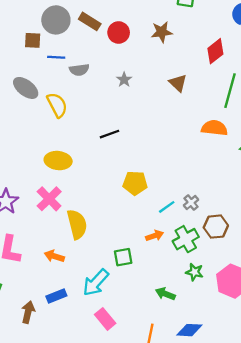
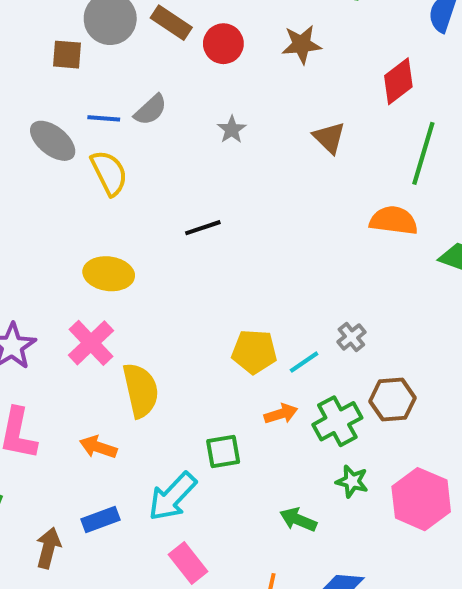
blue line: (56, 57) -> (104, 118), moved
gray semicircle: (79, 70) -> (151, 110), turned -36
yellow pentagon: (135, 183) -> (254, 352), moved
gray cross: (191, 203) -> (351, 337), moved

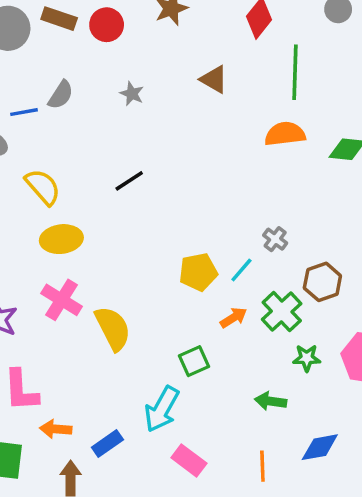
yellow semicircle: (109, 173) -> (43, 187), moved
orange arrow: (98, 447) -> (56, 429), moved

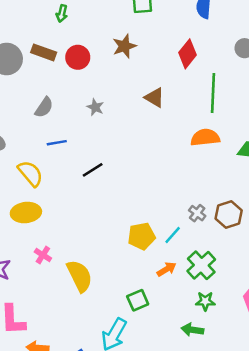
blue line: (24, 112) -> (57, 143), moved
yellow ellipse: (61, 239) -> (26, 213), moved
brown hexagon: (322, 282) -> (229, 214), moved
pink cross: (62, 300) -> (43, 255), size x0.6
green star: (307, 358) -> (205, 301), moved

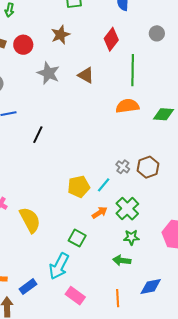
gray star: (95, 107) -> (48, 73), moved, size x1.6
black line: (93, 170) -> (38, 135), turned -30
green square: (138, 300) -> (77, 238), turned -36

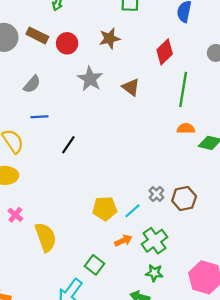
orange semicircle: (127, 106) -> (186, 128), moved, size x0.7

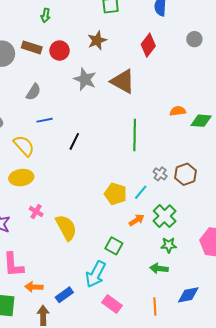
brown triangle: (131, 87) -> (123, 81), size x1.5
green line: (183, 89) -> (135, 135), moved
yellow pentagon: (105, 209) -> (115, 194), turned 30

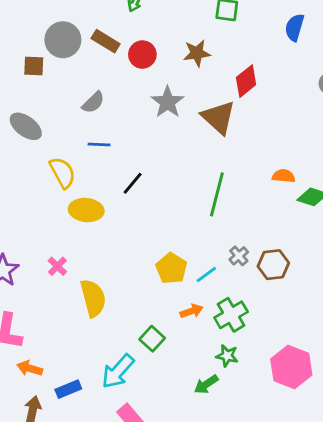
red diamond: (148, 45) -> (246, 81), moved
yellow ellipse: (21, 178) -> (86, 210), moved
green arrow: (159, 268) -> (206, 384), turned -54

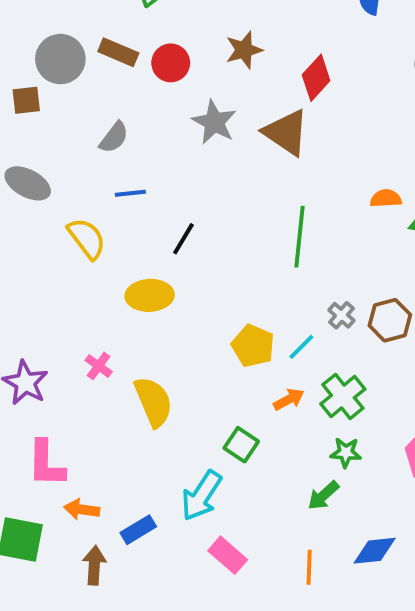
yellow ellipse: (86, 210) -> (150, 295), moved

